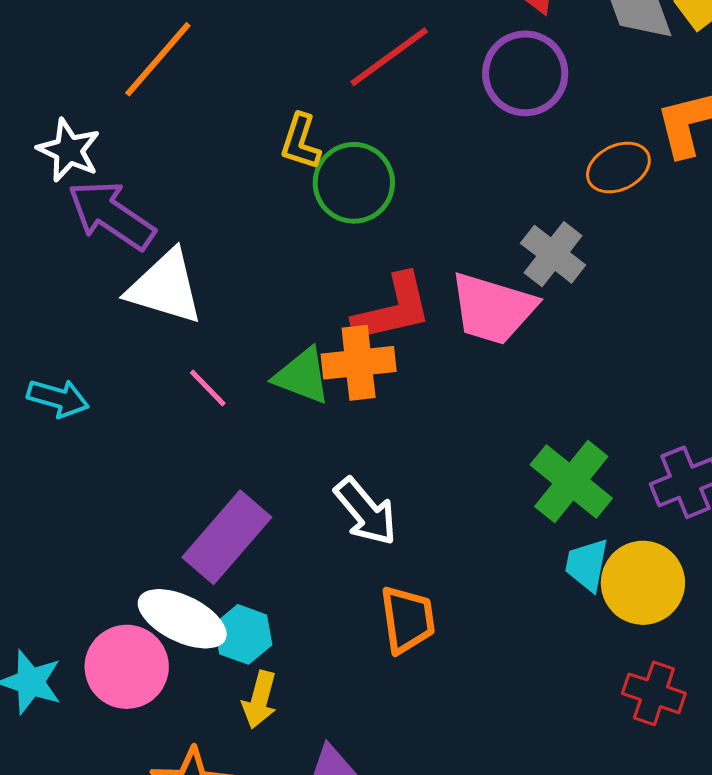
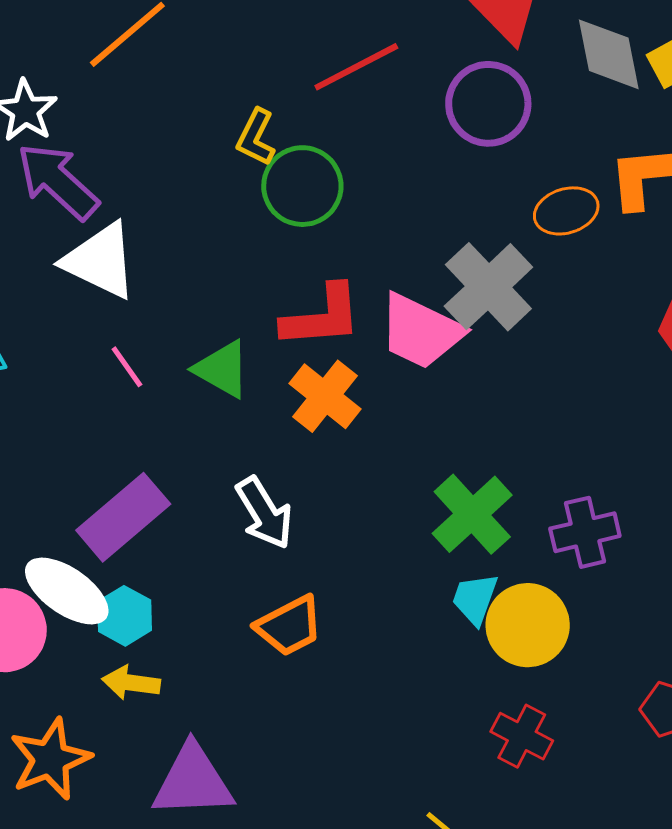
gray cross: (553, 254) -> (488, 287), size x1.4
orange cross: (359, 363) -> (325, 396), moved, turned 36
orange trapezoid: (408, 620) -> (289, 626), turned 62
yellow arrow: (260, 700) -> (131, 683), turned 74

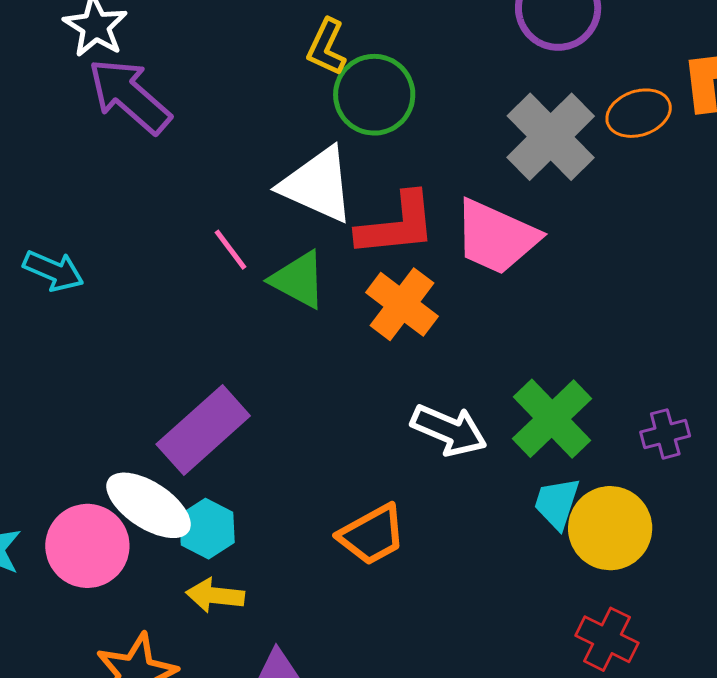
white triangle: (100, 261) -> (317, 185), moved
gray cross: (488, 287) -> (551, 137), moved
pink line: (127, 367) -> (230, 250), moved
white arrow: (264, 513) -> (449, 430), moved, turned -34
purple cross: (585, 532) -> (665, 434), size x0.7

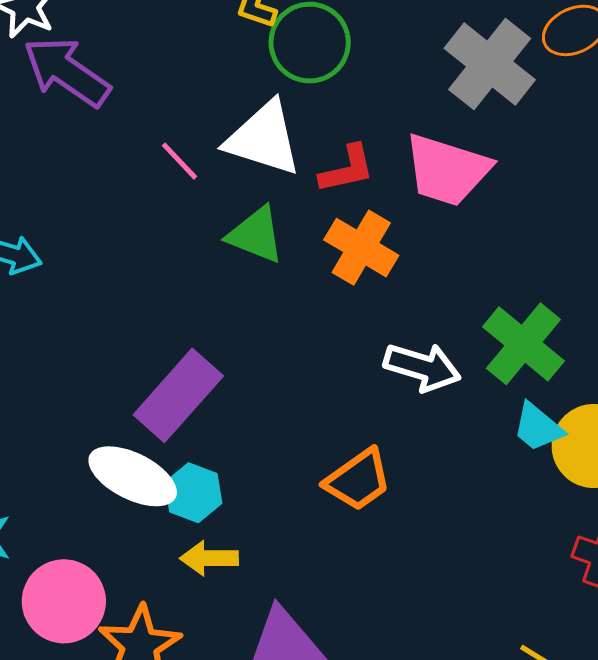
red L-shape: (397, 225) -> (347, 169), size x0.7
pink line: (230, 250) -> (179, 161), moved
cyan trapezoid: (557, 503) -> (538, 427), turned -62
pink circle: (87, 546) -> (64, 601), moved

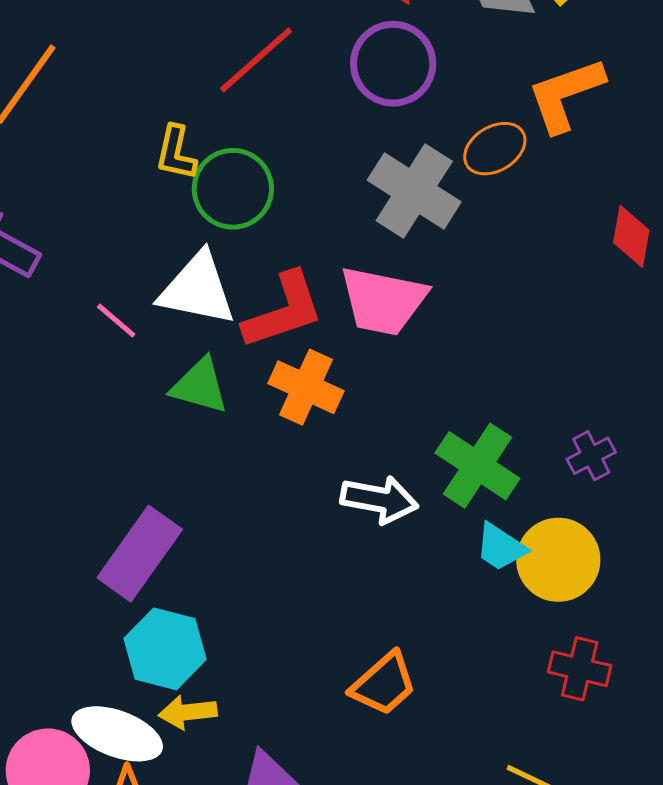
red L-shape: (347, 169) -> (283, 311), size x1.5
white ellipse: (133, 476) -> (117, 734), moved
orange trapezoid: (358, 480) -> (384, 684), moved
cyan hexagon: (193, 493) -> (165, 649), size x1.4

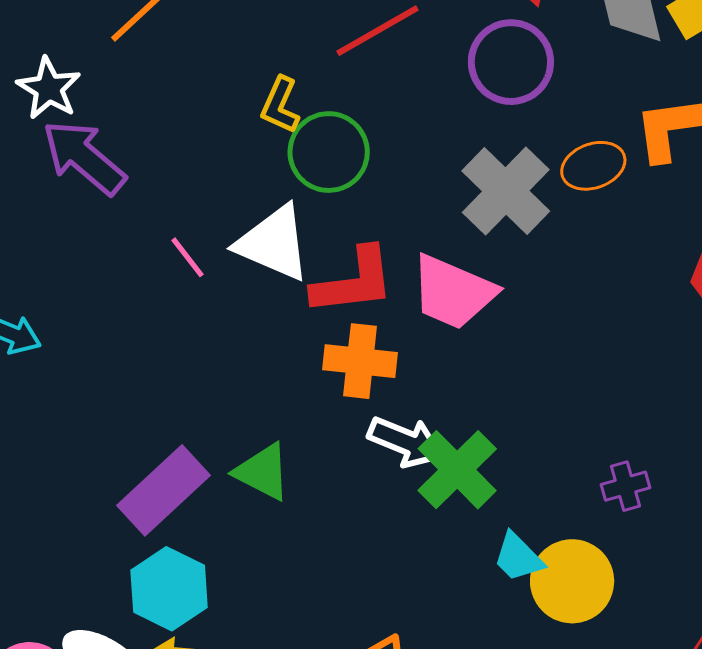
green triangle: (200, 386) -> (263, 472), moved
orange cross: (306, 387) -> (360, 361), turned -30
green cross: (477, 466) -> (457, 470), moved
white arrow: (379, 500) -> (406, 442), moved

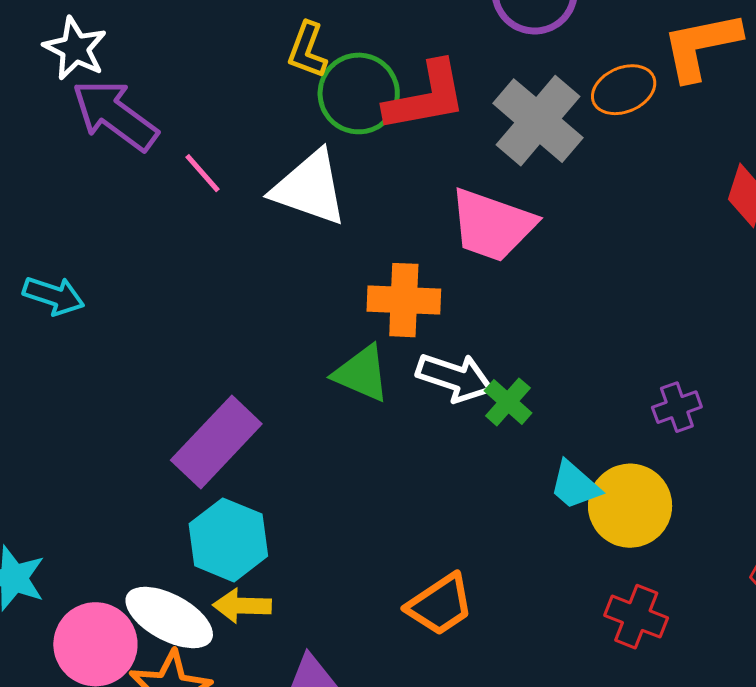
pink line: (188, 257) -> (203, 173), moved
red L-shape: (353, 282) -> (426, 97), moved
green cross: (457, 470) -> (508, 402), size x0.6
green triangle: (263, 472) -> (362, 373), moved

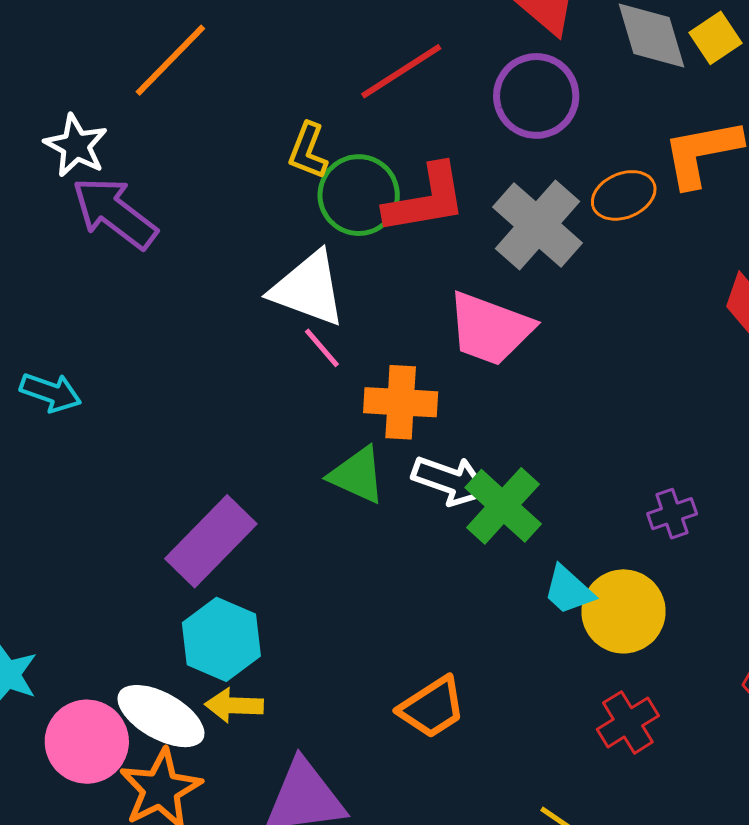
pink line: (203, 173) -> (322, 348), moved
green cross: (508, 402) -> (503, 506), size x1.6
red cross: (636, 617) -> (628, 722), turned 36

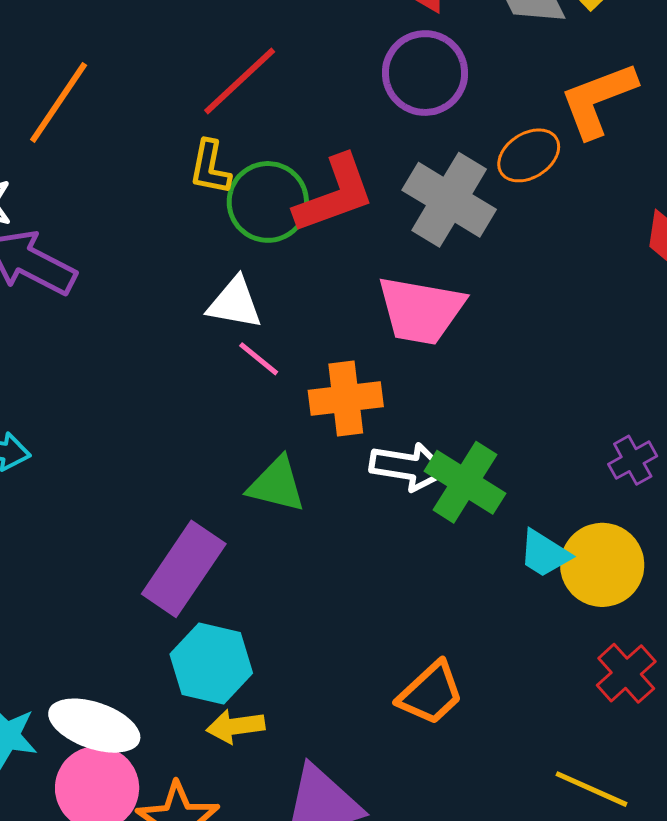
red line: (401, 71) -> (240, 81), moved
white triangle: (308, 289) -> (235, 303), size x0.7
green triangle: (357, 475) -> (277, 485), moved
white ellipse: (161, 716) -> (94, 726), moved

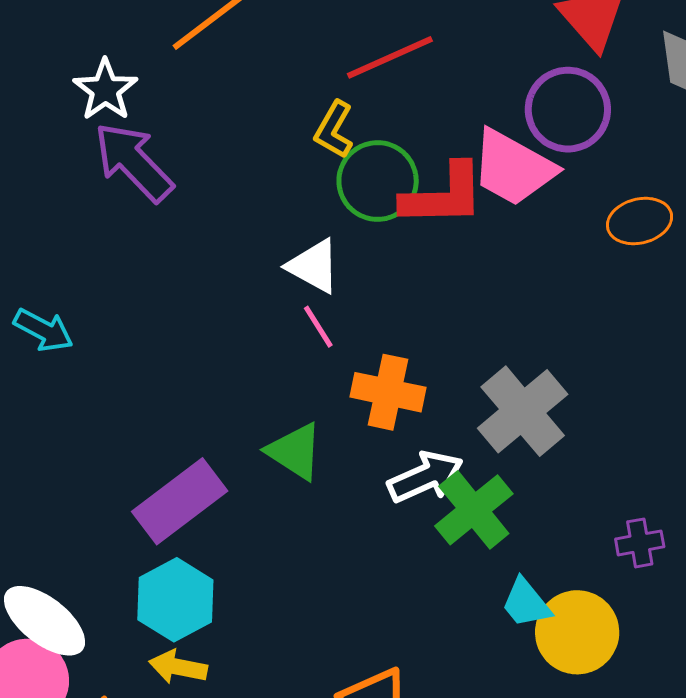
gray cross: (449, 200) -> (523, 411), moved
pink trapezoid: (421, 310) -> (513, 168), moved
white arrow: (408, 467) -> (425, 477), turned -52

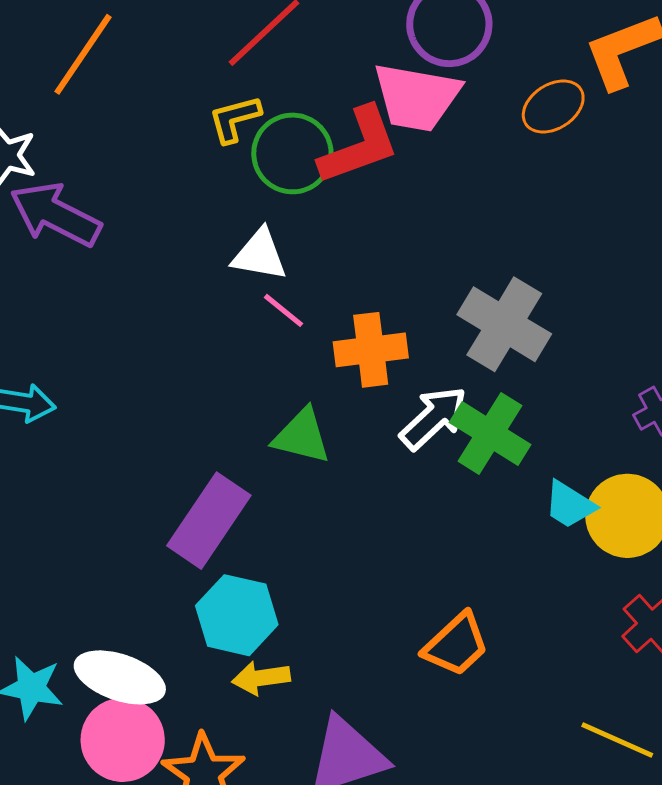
yellow L-shape: (334, 130) -> (235, 119), turned 64

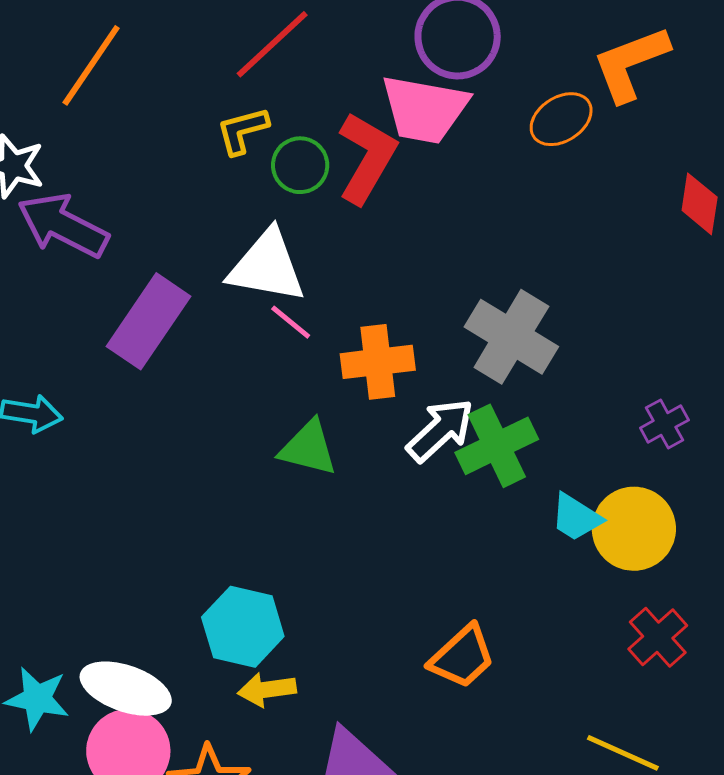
red L-shape: (359, 146) -> (367, 158), turned -40
green circle: (292, 153) -> (300, 165), size x0.7
white triangle: (259, 255) -> (267, 266), size x1.4
green cross: (490, 433) -> (497, 446), turned 32
purple rectangle: (209, 521) -> (148, 321), moved

